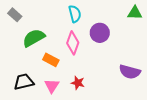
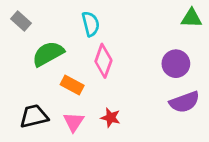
cyan semicircle: (75, 14) -> (91, 24), moved
purple circle: (100, 33) -> (176, 64), moved
purple semicircle: (130, 72) -> (184, 102), turned -35

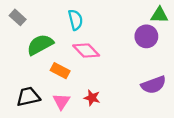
pink diamond: (103, 61) -> (86, 51), turned -64
purple circle: (176, 64) -> (146, 36), moved

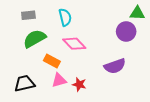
gray rectangle: (18, 17) -> (28, 15), moved, turned -48
purple semicircle: (153, 85) -> (115, 66), moved
pink triangle: (61, 101) -> (59, 80), moved, turned 42

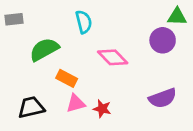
gray rectangle: (28, 15) -> (14, 19), moved
pink diamond: (74, 44) -> (113, 57), moved
purple semicircle: (115, 66) -> (163, 98), moved

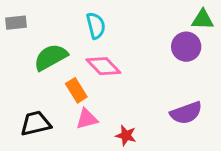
pink diamond: (113, 57) -> (103, 66), moved
orange rectangle: (67, 78) -> (76, 90), turned 30
red star: (102, 109) -> (126, 135), moved

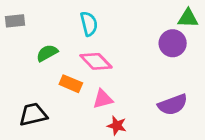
green semicircle: (51, 57) -> (47, 53), size x0.7
orange rectangle: (76, 90) -> (71, 84), turned -35
pink triangle: (87, 119) -> (103, 99), moved

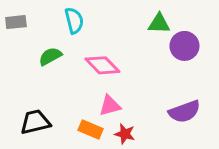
green triangle: (188, 18) -> (159, 24), moved
cyan semicircle: (89, 24) -> (74, 21), moved
orange rectangle: (71, 84) -> (91, 129), moved

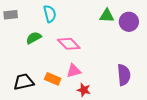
purple circle: (184, 46) -> (129, 22), moved
purple semicircle: (184, 112) -> (124, 75), turned -75
orange rectangle: (91, 129) -> (53, 79), moved

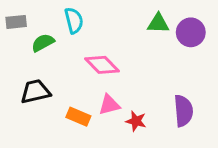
green semicircle: (34, 38) -> (43, 43), moved
black trapezoid: (24, 82) -> (35, 92), moved
red star: (84, 90) -> (136, 121), moved

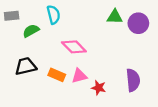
orange rectangle: (78, 117) -> (57, 75), moved

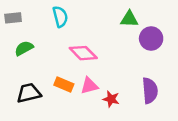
purple circle: (138, 23) -> (151, 38), moved
green semicircle: (31, 31) -> (24, 48), moved
black trapezoid: (26, 66) -> (29, 93), moved

